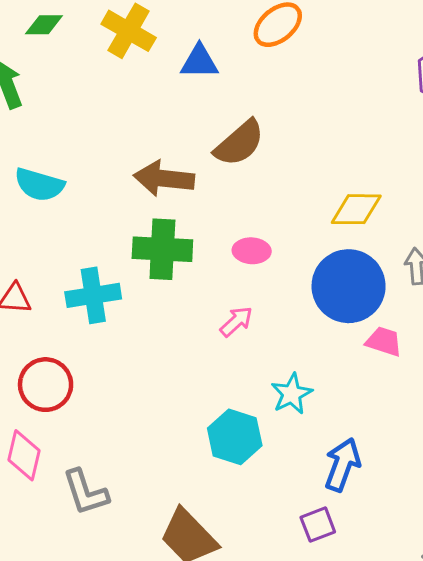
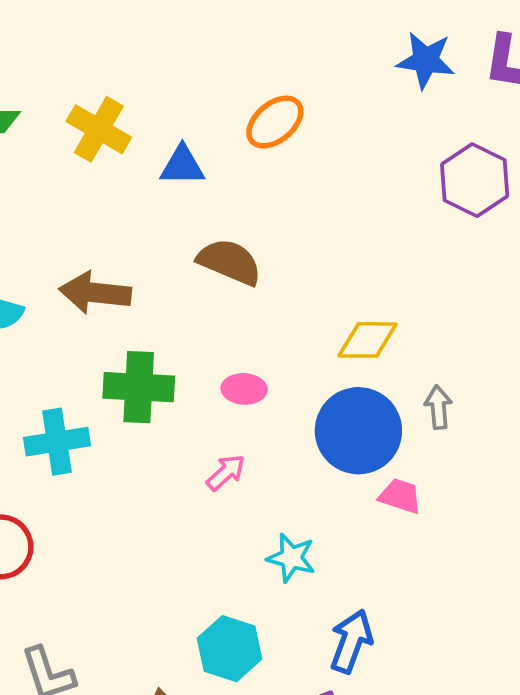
brown semicircle: (239, 143) -> (230, 262), turned -116
brown arrow: (164, 178) -> (95, 293), moved
cyan star: (292, 394) -> (291, 558), turned -30
cyan hexagon: (235, 437) -> (230, 649), moved

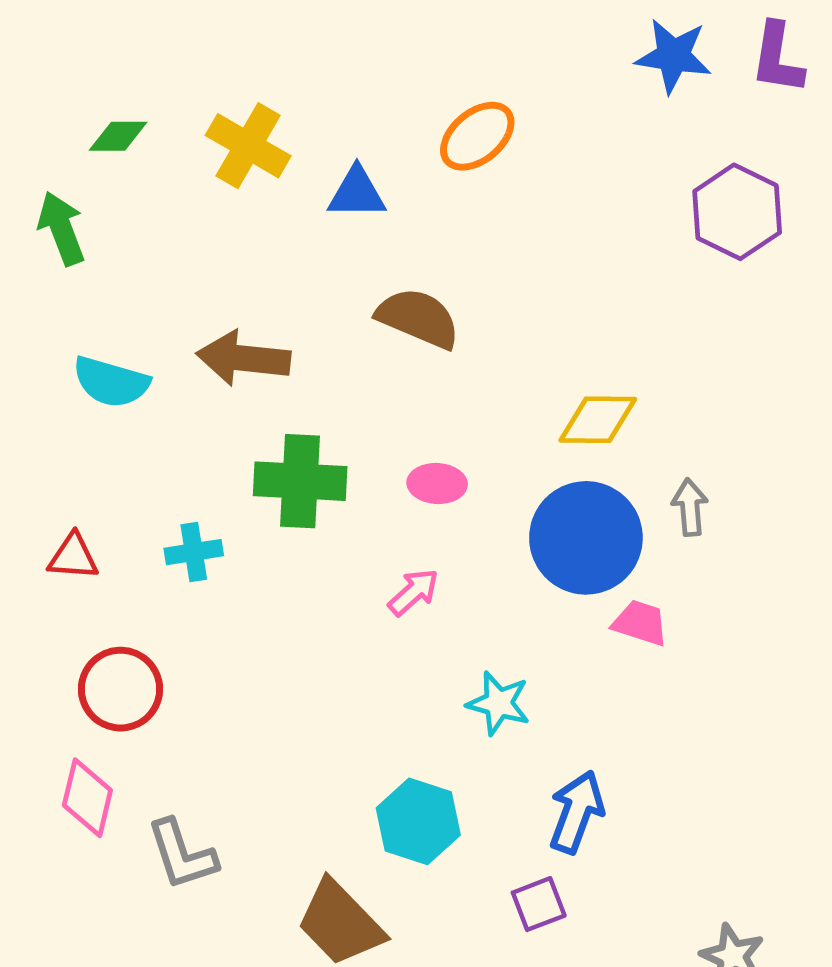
cyan cross: (57, 442) -> (194, 552), size x0.7

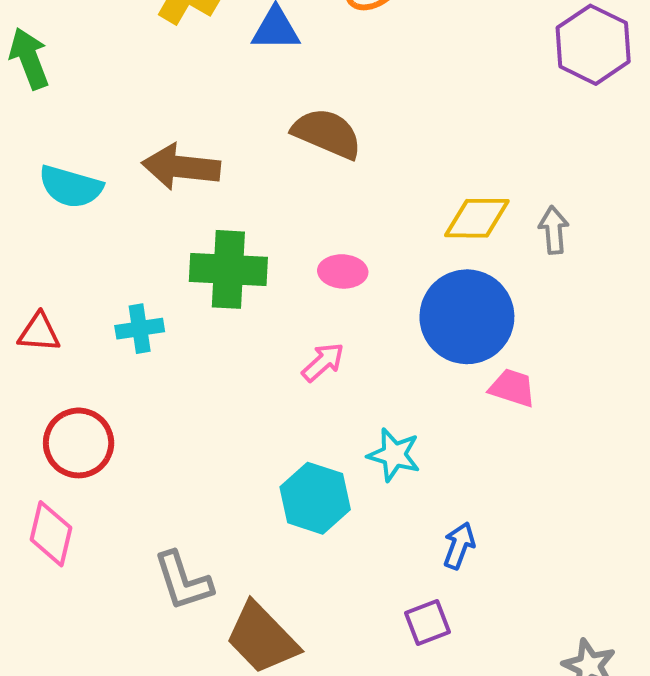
gray arrow: (690, 507) -> (554, 230), moved
blue arrow: (576, 812) -> (459, 546), size x0.7
cyan hexagon: (418, 821) -> (315, 498), moved
gray L-shape: (182, 854) -> (183, 581), moved

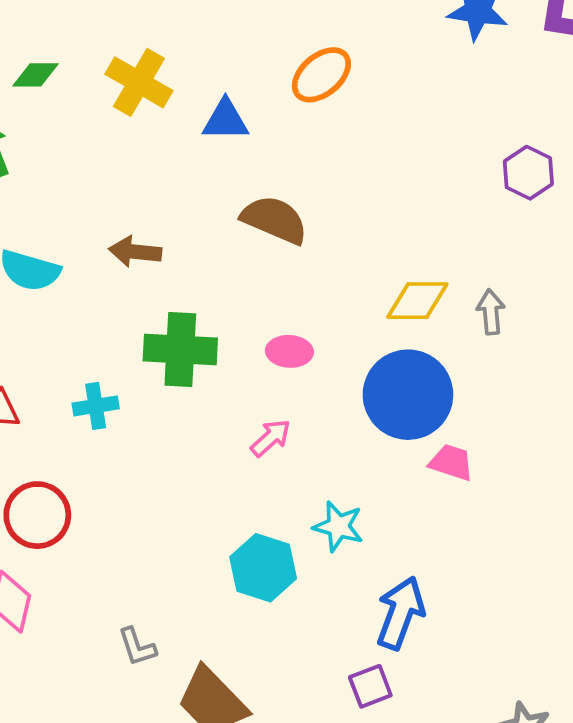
purple hexagon: (593, 45) -> (528, 173), moved, size x0.7
brown arrow: (181, 167) -> (135, 252), size x0.7
blue arrow: (459, 546) -> (400, 613), size x1.6
gray L-shape: (183, 581) -> (137, 647), size x0.7

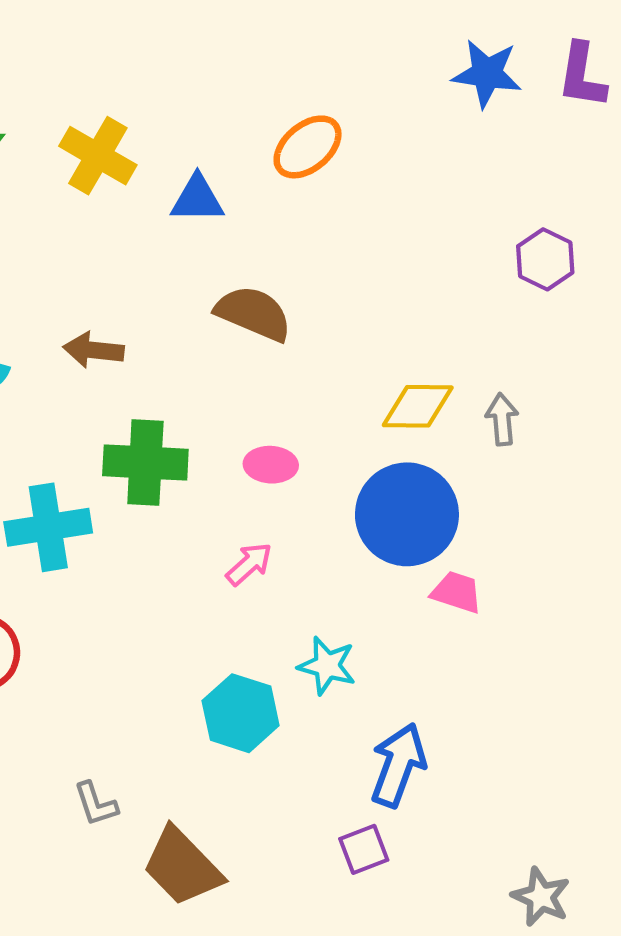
cyan cross: (96, 406) -> (48, 527), size x1.6

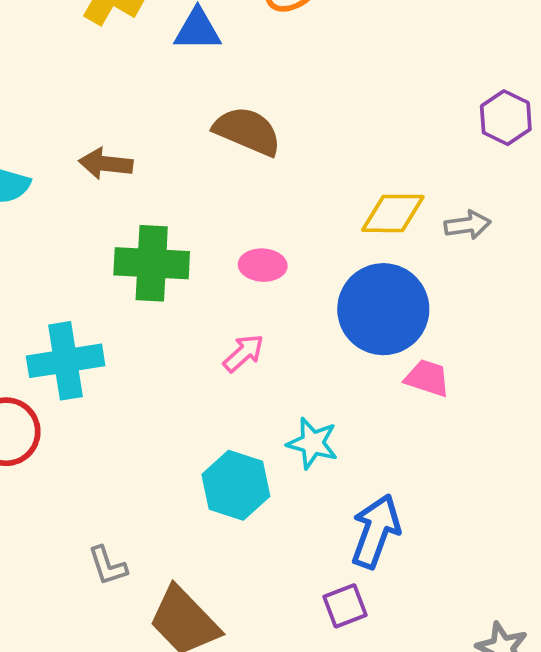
purple hexagon: (545, 259) -> (506, 118), moved
gray arrow: (502, 419) -> (468, 225), turned 87
cyan cross: (48, 527) -> (66, 361), moved

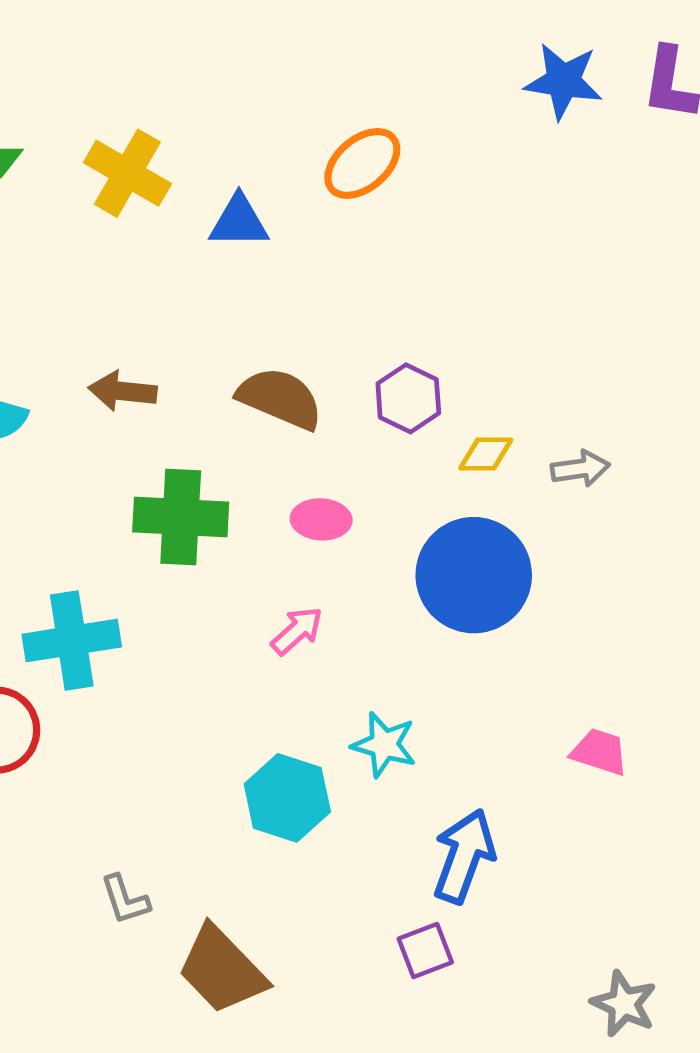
purple hexagon: (506, 118) -> (408, 398), moved
brown semicircle: (247, 131) -> (280, 398), moved
yellow diamond: (393, 213) -> (486, 454), size x0.7
pink trapezoid: (427, 378) -> (600, 752), moved

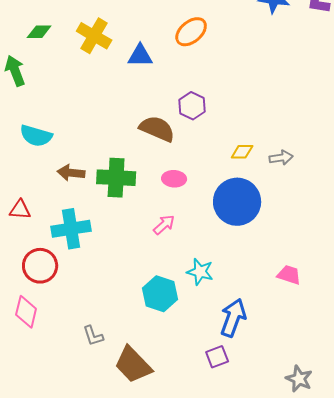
brown arrow: (123, 391) -> (71, 173), moved
purple hexagon: (408, 398) -> (192, 106), moved

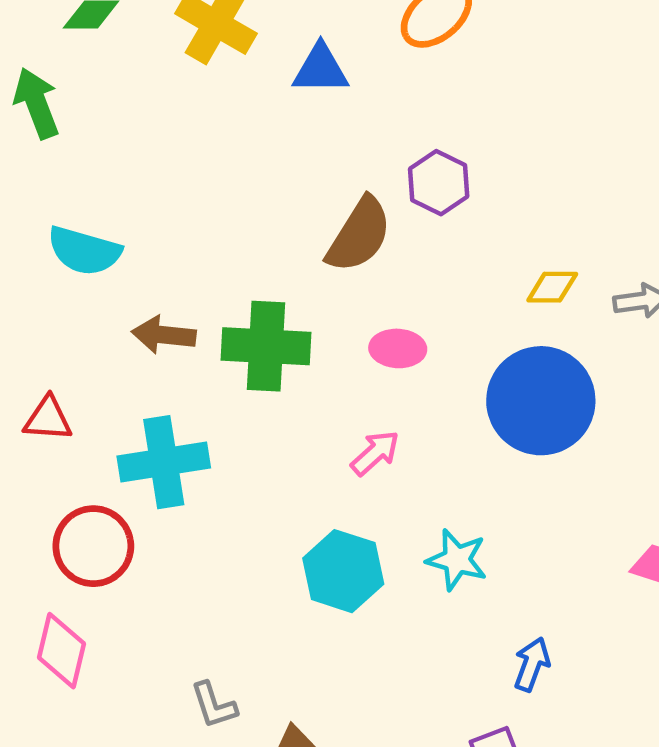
brown semicircle: (157, 129) -> (359, 235), turned 99
cyan hexagon: (160, 294) -> (343, 571), moved
blue arrow: (233, 318) -> (532, 664), size x0.6

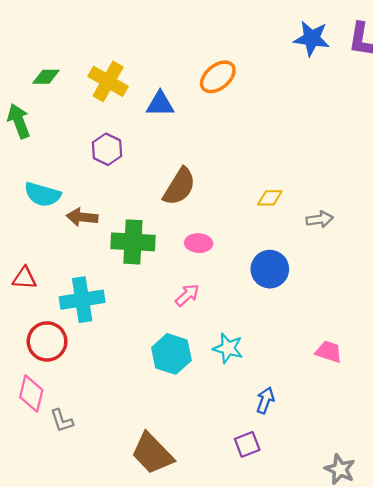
purple hexagon: (439, 183) -> (107, 149), moved
yellow diamond: (552, 287) -> (270, 198), moved
brown arrow: (164, 335) -> (82, 217), moved
blue circle: (541, 401) -> (270, 269), size x0.7
gray L-shape: (214, 705) -> (62, 421), moved

